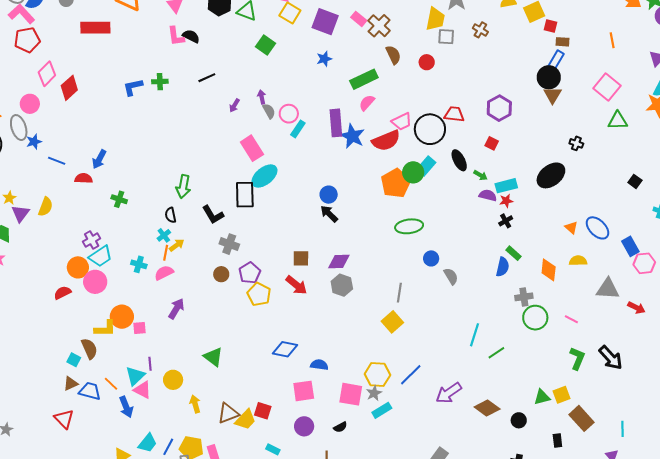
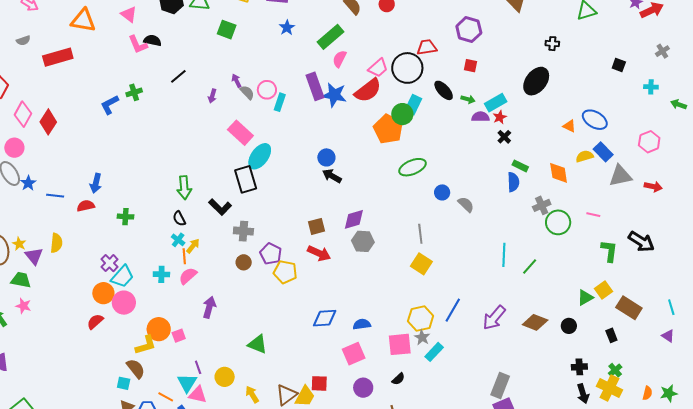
blue rectangle: (630, 246) -> (603, 152), moved

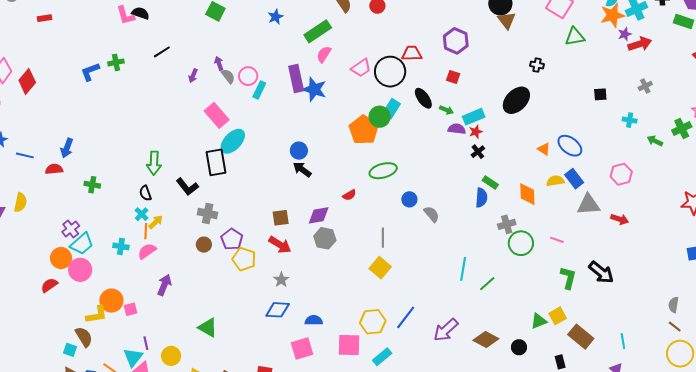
red rectangle: (58, 57) -> (45, 18), size x0.5
black square: (619, 65) -> (600, 94), turned -32
red semicircle: (368, 90) -> (349, 195), moved, size x0.5
gray star: (422, 337) -> (281, 280), moved

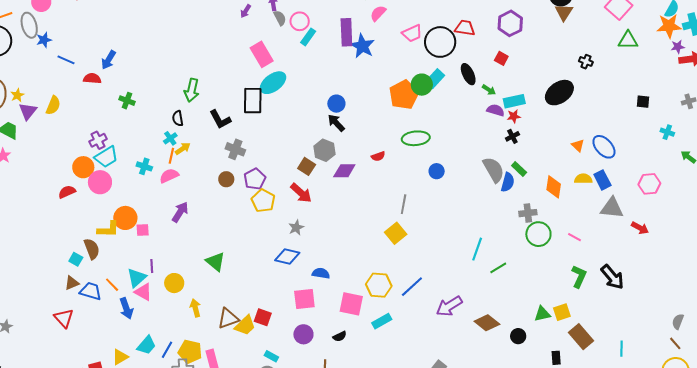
gray semicircle: (432, 214) -> (494, 170), moved, size x1.5
brown square: (281, 218) -> (307, 166), turned 30
gray hexagon: (325, 238) -> (324, 150), moved

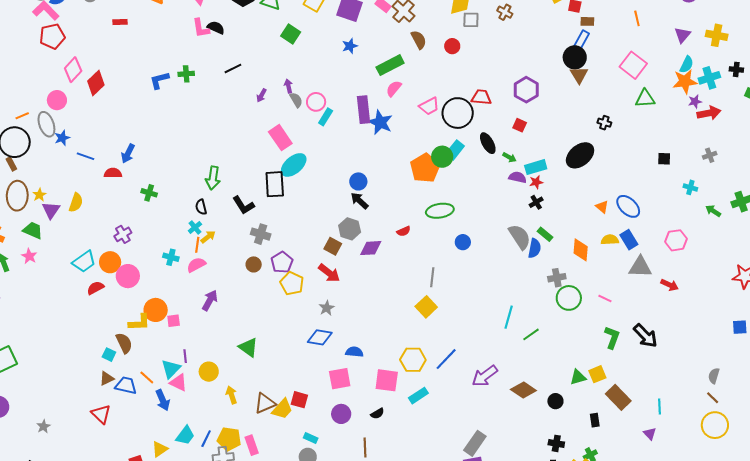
cyan trapezoid: (106, 157) -> (84, 262), moved

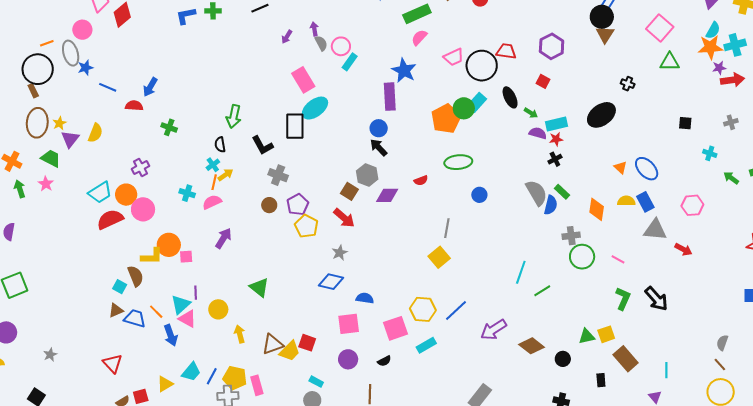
purple rectangle: (363, 110) -> (390, 97), moved
red semicircle: (95, 288) -> (110, 219), size x1.5
pink square: (387, 380) -> (396, 328), turned -30
red triangle: (101, 414) -> (113, 364), moved

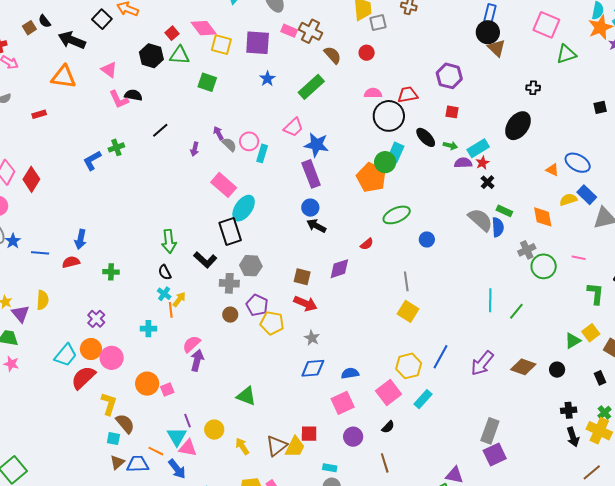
pink semicircle: (419, 37) -> (373, 93), moved, turned 66
pink trapezoid: (454, 57) -> (293, 127), moved
gray hexagon: (367, 175) -> (251, 266), moved
pink semicircle: (212, 202) -> (191, 344), moved
yellow L-shape: (152, 256) -> (109, 404), moved, turned -55

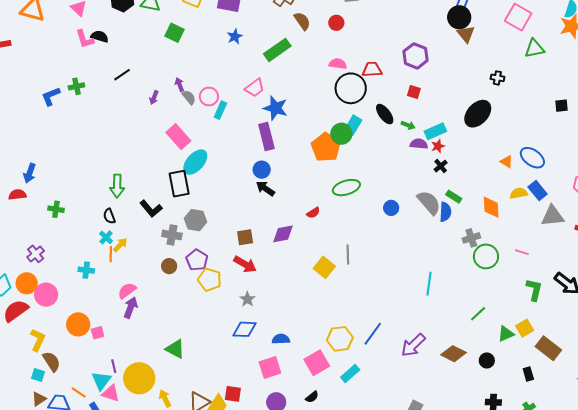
blue circle: (427, 240) -> (391, 208), moved
brown square: (302, 277) -> (245, 237), turned -30
yellow square: (408, 311) -> (324, 267), moved
green line: (516, 311) -> (478, 314), moved
yellow circle: (214, 430) -> (139, 378), size x1.6

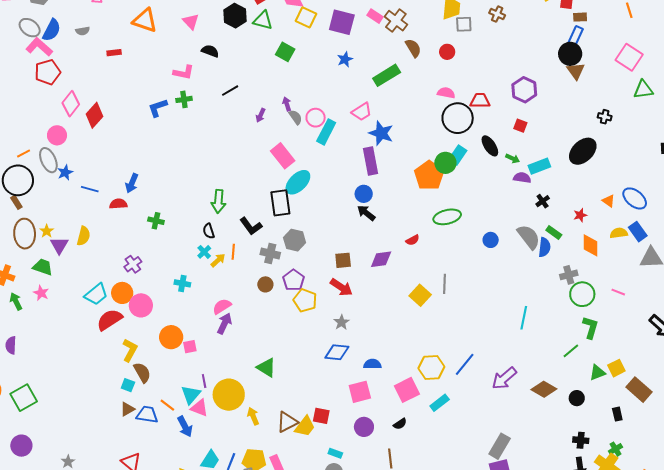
pink L-shape: (85, 39) -> (184, 72), moved, turned -65
cyan rectangle: (220, 110) -> (326, 132), size x1.4
red star: (438, 146) -> (580, 215), moved
orange line: (111, 254) -> (233, 252), moved
green L-shape: (534, 290) -> (590, 327), moved

